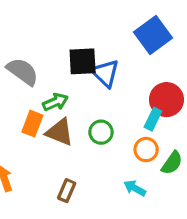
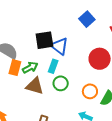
blue square: (153, 35) -> (87, 19), size x0.7
cyan rectangle: (153, 119) -> (53, 66), moved
orange rectangle: (32, 124) -> (15, 68), moved

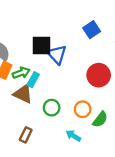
cyan rectangle: (53, 66) -> (33, 80), moved
green circle: (61, 83) -> (52, 108), moved

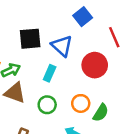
blue triangle: (57, 55) -> (62, 46), moved
cyan rectangle: (33, 80) -> (50, 73), moved

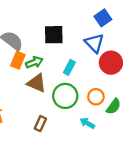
blue triangle: (62, 46) -> (94, 43), moved
green circle: (47, 105) -> (65, 96), size x1.5

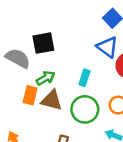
black square: (54, 35) -> (43, 43), moved
orange rectangle: (18, 60) -> (30, 95), moved

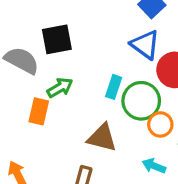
brown triangle: (52, 100) -> (102, 138), moved
green circle: (85, 109) -> (141, 101), moved

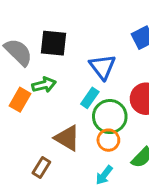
blue triangle: (145, 45) -> (102, 67), moved
orange circle: (160, 124) -> (108, 140), moved
cyan arrow: (154, 166) -> (104, 175), turned -90

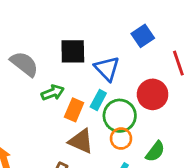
black square: (53, 43) -> (73, 51), moved
orange rectangle: (20, 100) -> (74, 110), moved

